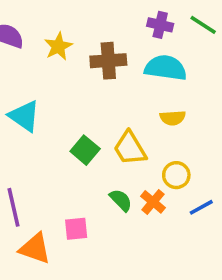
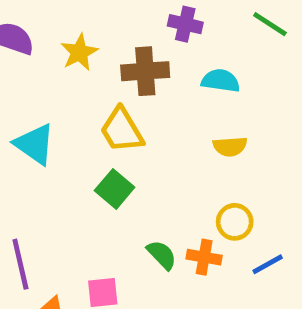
purple cross: (160, 25) -> (185, 24), moved
cyan semicircle: (166, 68) -> (221, 81), size x0.7
yellow trapezoid: (130, 148) -> (122, 130), moved
orange cross: (153, 202) -> (204, 257), turned -30

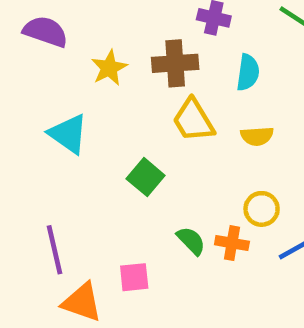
yellow star: (79, 52) -> (109, 68), moved
cyan semicircle: (221, 81) -> (248, 72), turned 90
yellow trapezoid: (122, 130) -> (193, 120), moved

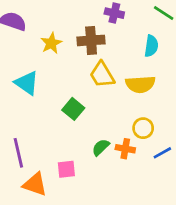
cyan semicircle: (248, 72) -> (151, 46), moved
yellow semicircle: (257, 136) -> (140, 84), size x1.5
green semicircle: (191, 241) -> (101, 147), turned -90

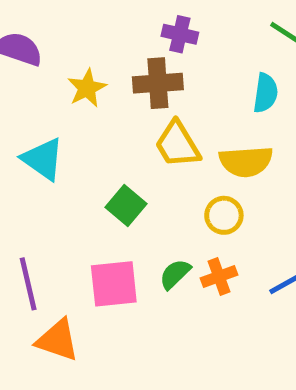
purple cross: (114, 13) -> (180, 34), moved
yellow circle: (143, 128) -> (224, 215), moved
orange cross: (125, 149) -> (219, 277), turned -30
pink square: (66, 169) -> (114, 284), moved, size x1.5

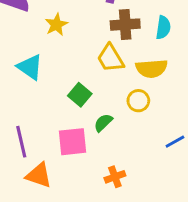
brown cross: (158, 83) -> (125, 25), moved
green semicircle: (175, 274) -> (103, 123), moved
orange cross: (219, 277) -> (115, 177), moved

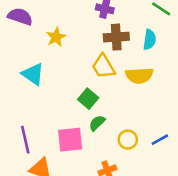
green square: (80, 95) -> (88, 99), moved
yellow circle: (138, 101) -> (128, 140), moved

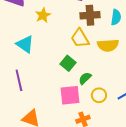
green semicircle: (97, 123) -> (85, 78), moved
purple line: (25, 140) -> (19, 80), moved
pink square: (70, 140) -> (70, 95), moved

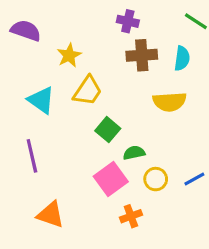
yellow trapezoid: (80, 38) -> (88, 91), moved, turned -115
green semicircle: (85, 78) -> (134, 153), turned 32
pink square: (70, 95) -> (111, 179), turned -30

